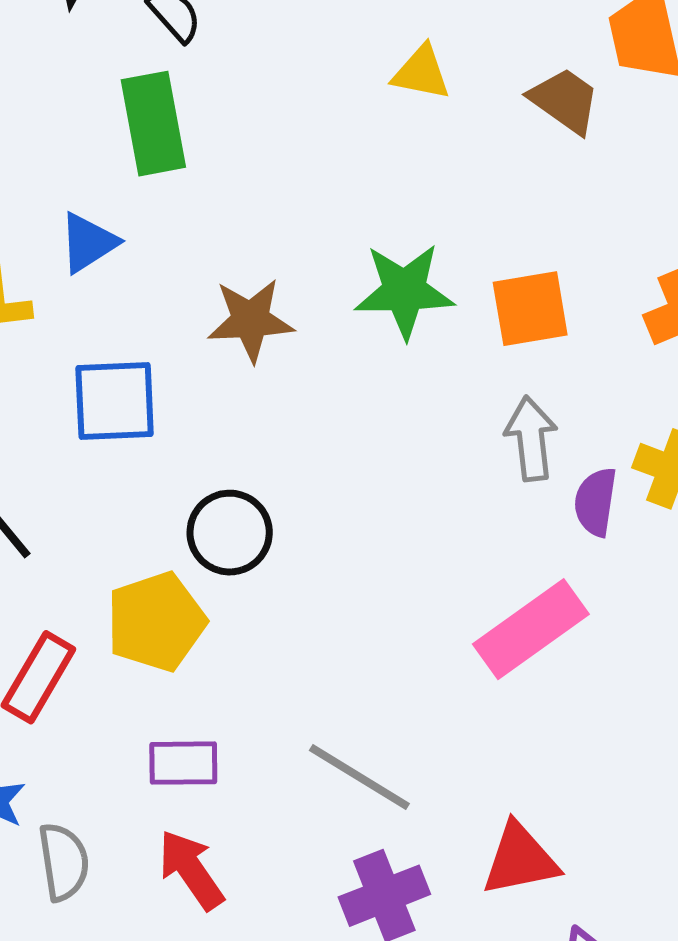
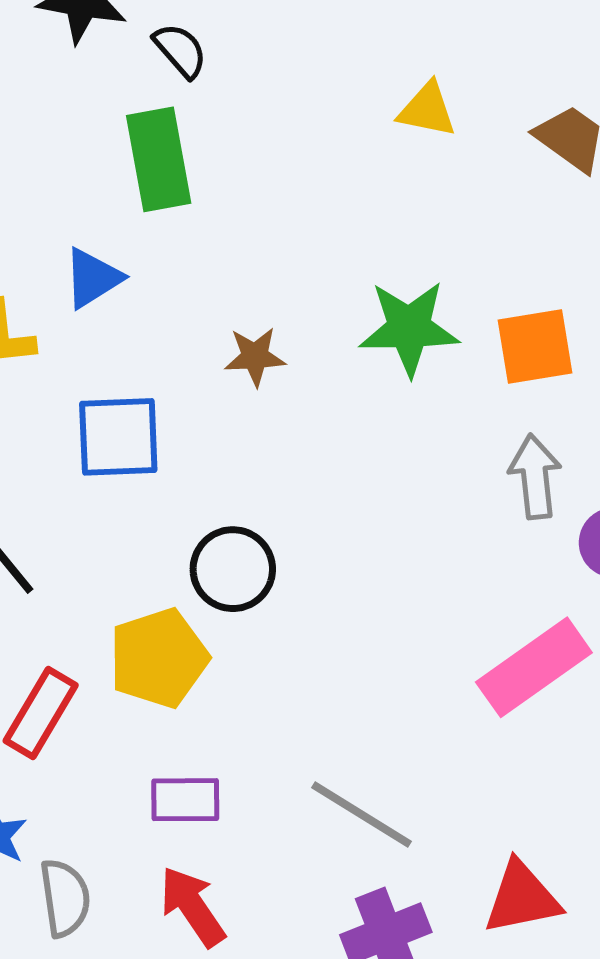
brown star: (251, 320) -> (255, 357), size x0.7

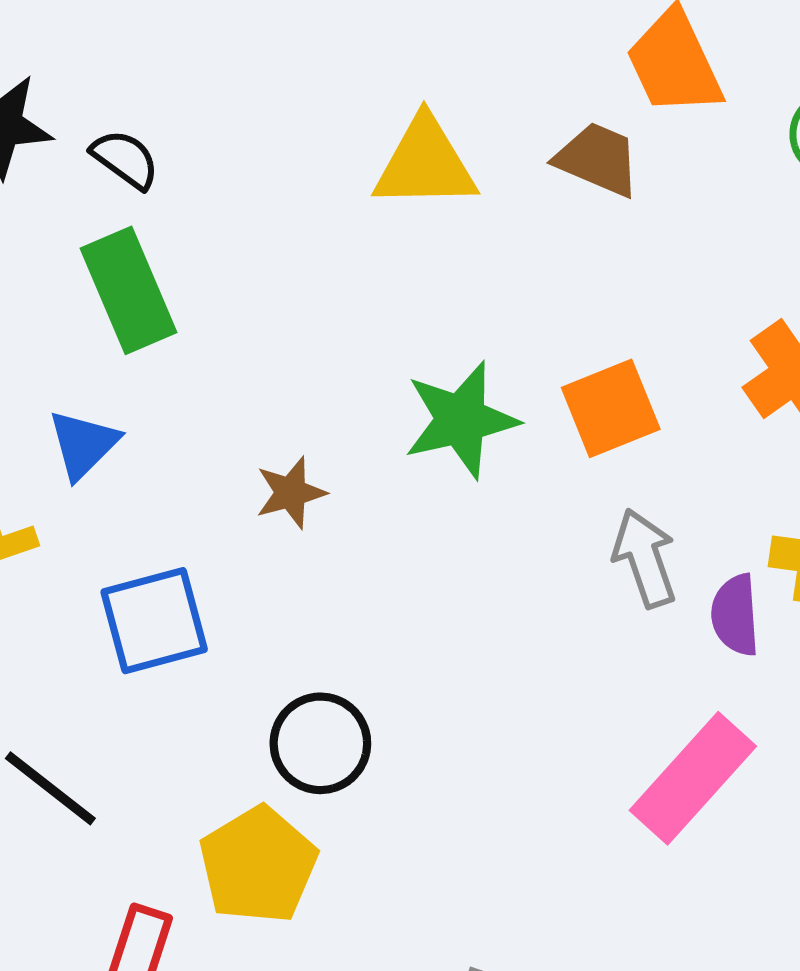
yellow triangle: (427, 110) -> (425, 164), size x1.5

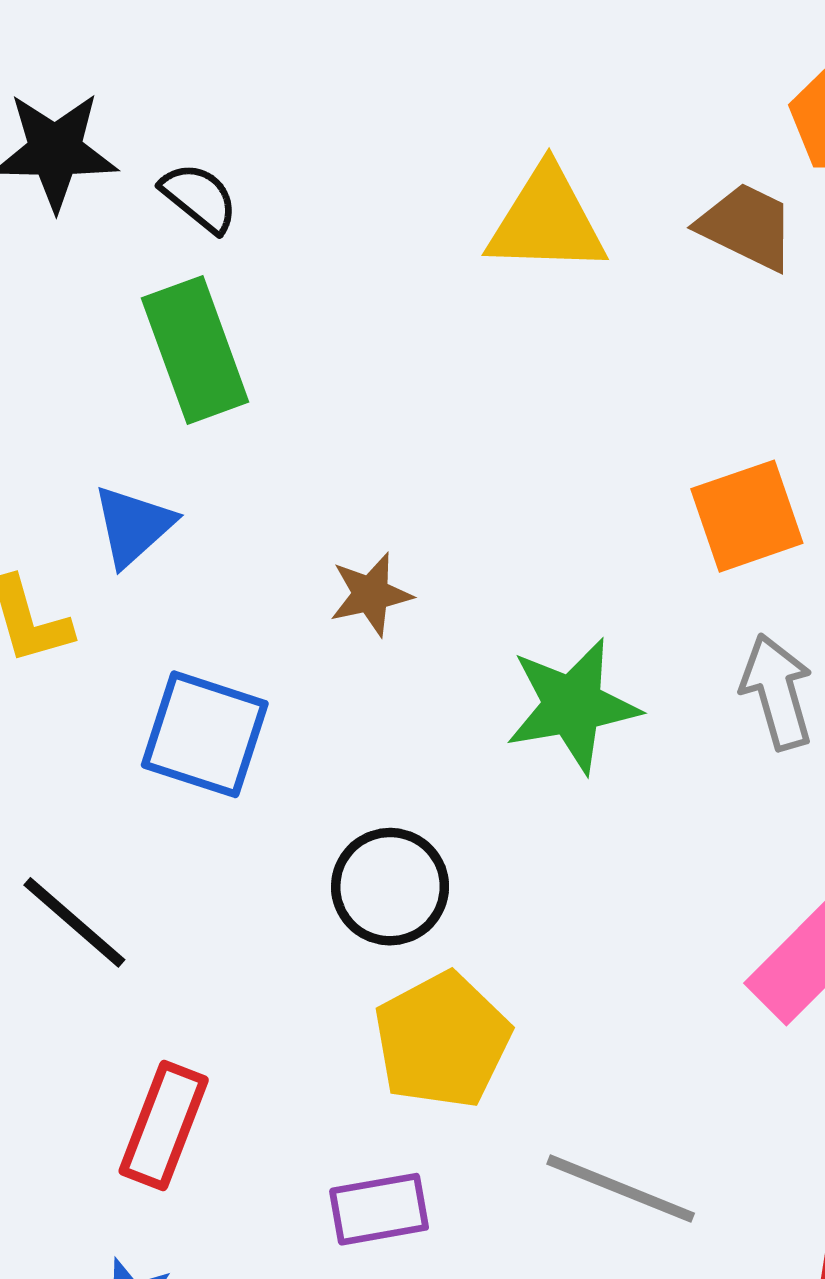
green star: (461, 420) -> (573, 705), moved
blue square: (154, 621) -> (205, 734), turned 30
yellow pentagon: (258, 865) -> (442, 1040), moved

